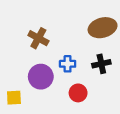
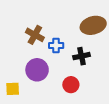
blue cross: (68, 64) -> (56, 45), moved
black cross: (101, 64) -> (81, 56), moved

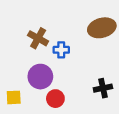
black cross: (81, 56) -> (103, 88), moved
red circle: (71, 85) -> (55, 99), moved

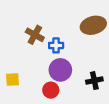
purple circle: (40, 77) -> (60, 70), moved
yellow square: (14, 97) -> (13, 79), moved

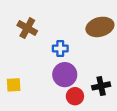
brown cross: (35, 35) -> (27, 28), moved
red circle: (51, 90) -> (75, 96), moved

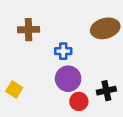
brown cross: (27, 28) -> (29, 30), turned -30
yellow square: (14, 85) -> (14, 89), turned 35

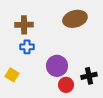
brown ellipse: (105, 28) -> (75, 19), moved
blue cross: (63, 51) -> (27, 47), moved

